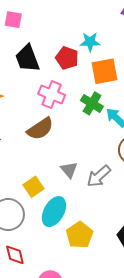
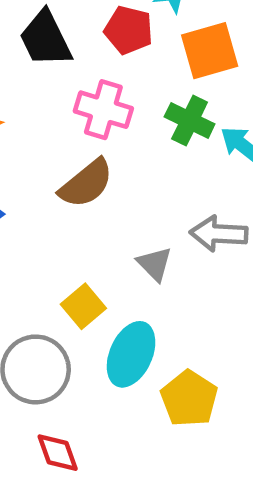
gray arrow: (99, 176) -> (219, 234), moved, turned 50

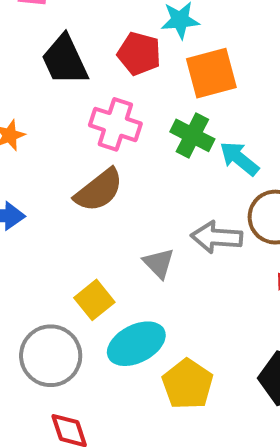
cyan ellipse: (131, 354) -> (136, 344), turned 38

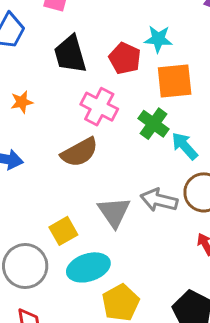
gray triangle: (159, 263) -> (114, 212), size x1.4

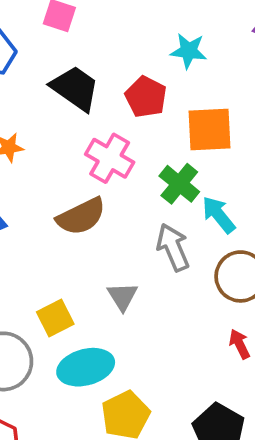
cyan star: (158, 39) -> (189, 51), moved
black trapezoid: (70, 54) -> (75, 88), turned 138
gray arrow: (159, 200) -> (173, 247), moved, turned 51
gray triangle: (114, 212) -> (123, 296), size x0.7

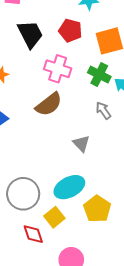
black trapezoid: (75, 88) -> (30, 34), turned 40
gray arrow: (173, 247) -> (103, 110), size x0.7
yellow square: (55, 318) -> (54, 217), moved

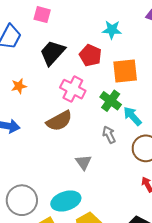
black trapezoid: (30, 34) -> (52, 53), turned -120

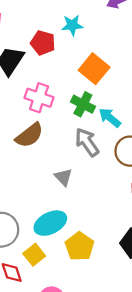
red pentagon: (90, 55) -> (43, 43), moved
orange square: (125, 71) -> (94, 69), turned -36
gray arrow: (109, 135) -> (87, 142), size x1.5

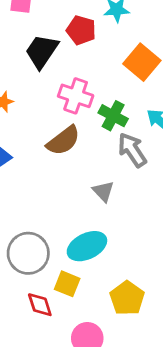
green cross: (83, 104) -> (113, 116), moved
yellow pentagon: (80, 246) -> (127, 298), moved
yellow square: (34, 255) -> (67, 284), turned -30

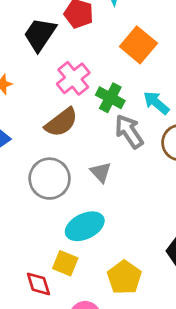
pink cross: (76, 96) -> (73, 78), turned 32
gray circle: (28, 253) -> (50, 179), moved

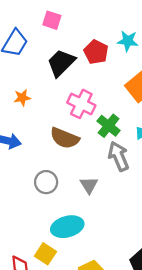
pink cross: (73, 78) -> (81, 104), turned -36
brown semicircle: (61, 122) -> (65, 138), turned 48
gray circle: (50, 179) -> (46, 182), size x0.7

